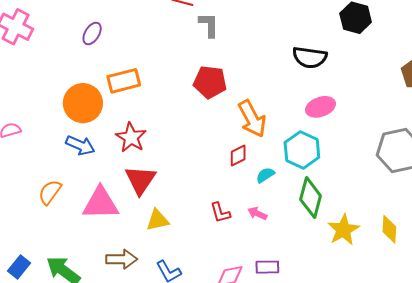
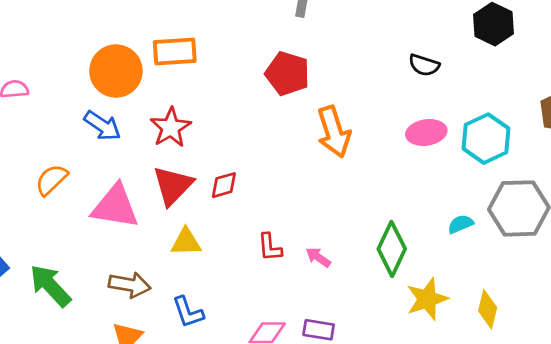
black semicircle: (310, 57) -> (424, 65), size x0.7
cyan hexagon: (302, 150) -> (486, 139), moved
red diamond: (238, 156) -> (224, 185), moved
cyan semicircle: (265, 175) -> (461, 224), moved

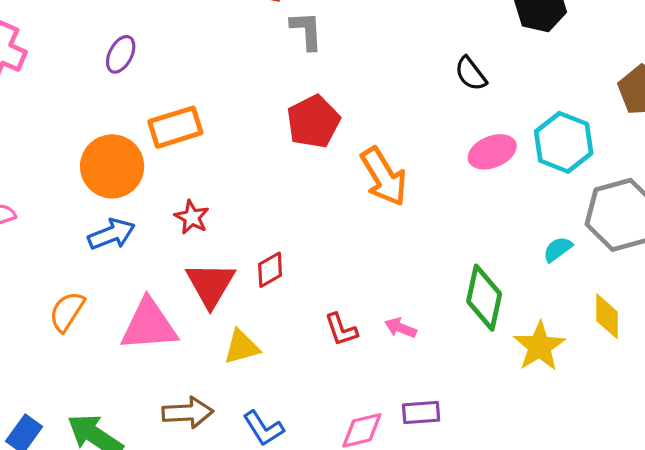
black semicircle: (424, 65) -> (471, 74), turned 48
red pentagon: (287, 74) -> (313, 122), turned -30
blue arrow: (102, 126) -> (112, 234), turned -42
red star: (171, 127) -> (192, 217), size x0.7
yellow diamond: (488, 309) -> (607, 316), moved

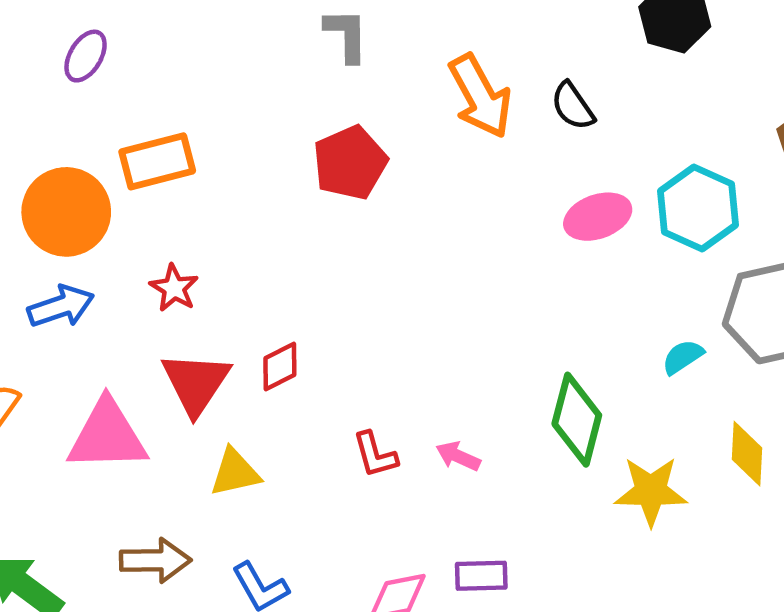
orange arrow: (384, 177) -> (480, 96), moved
yellow star: (539, 346) -> (651, 491), turned 30

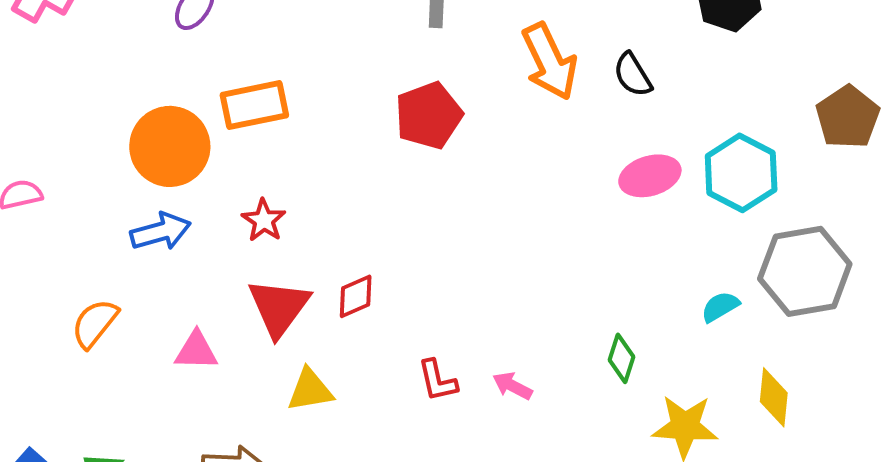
green diamond: (577, 420) -> (621, 358), size x0.6
pink triangle: (107, 436) -> (196, 351), size x0.6

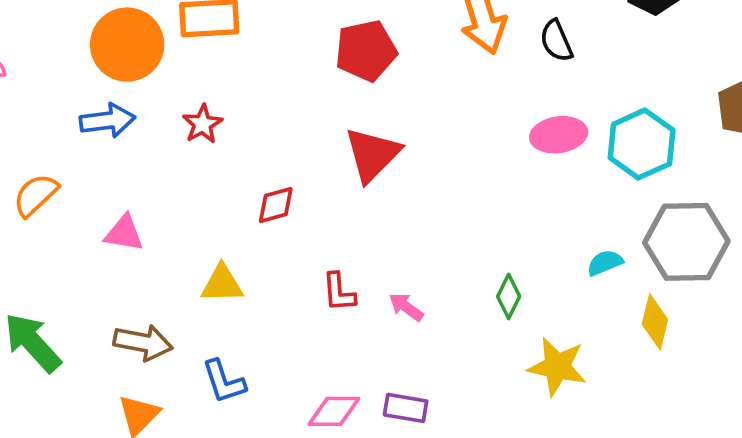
red triangle: (279, 307) -> (372, 154), moved
yellow diamond: (774, 397) -> (655, 322), moved

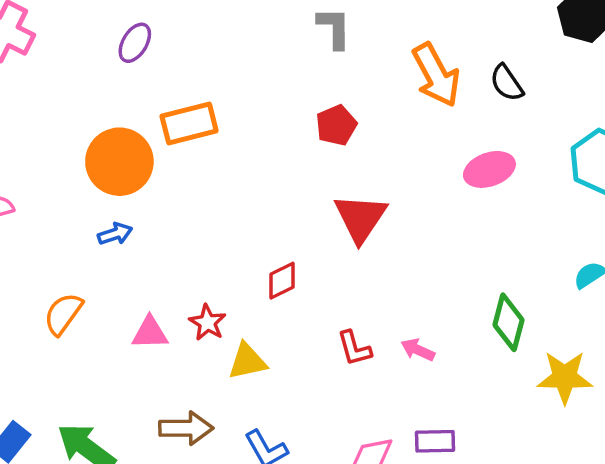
red pentagon: (366, 51) -> (336, 125), size x0.7
blue arrow: (107, 121) -> (115, 234), size x0.7
red star: (202, 124) -> (207, 323), moved
pink ellipse: (559, 135) -> (489, 169), moved
green diamond: (509, 296) -> (509, 322), size x1.4

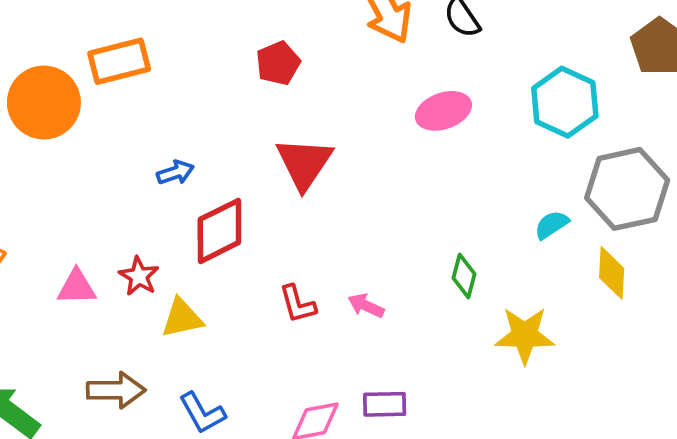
blue arrow: (115, 234) -> (175, 173), moved
red diamond: (282, 281) -> (219, 231), size x1.6
green diamond: (509, 322) -> (464, 276), size x0.7

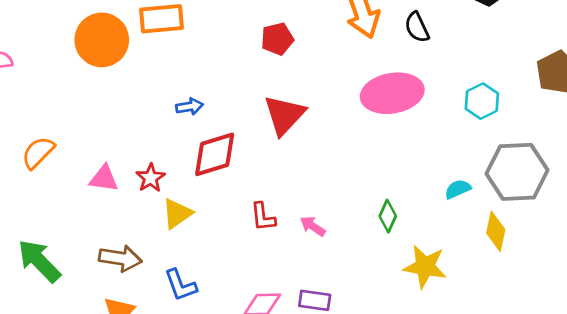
cyan hexagon: (565, 102) -> (482, 101), size x0.7
pink ellipse: (443, 111) -> (392, 93), size x1.5
yellow triangle: (182, 318) -> (177, 213), turned -32

